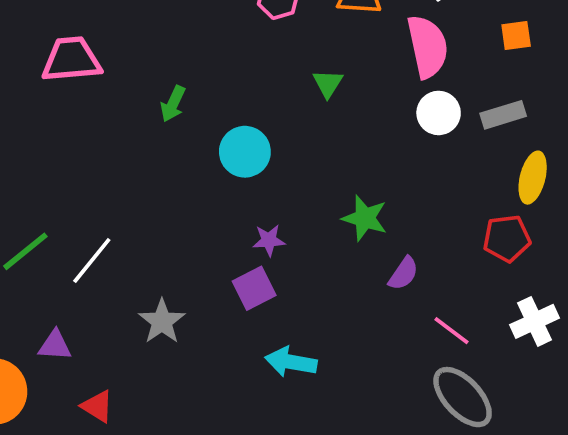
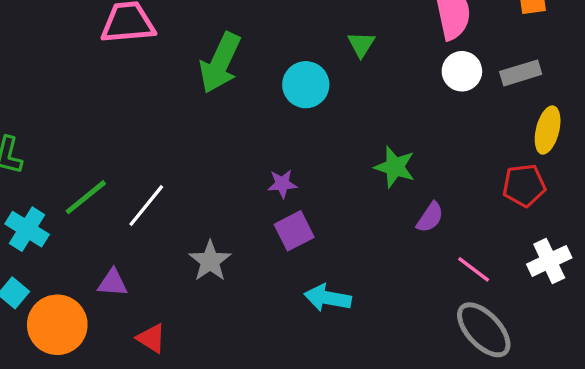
green arrow: (173, 104) -> (220, 63), size x1.8
cyan circle: (245, 152) -> (306, 85), moved
purple star: (269, 240) -> (282, 184), moved

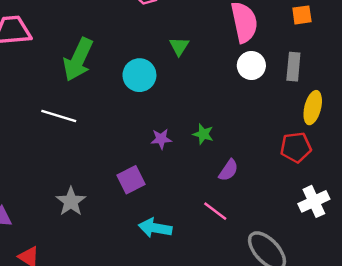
gray rectangle: (521, 73) -> (293, 67), turned -68
green star: (395, 167) -> (203, 134), size x0.7
purple star: (282, 184) -> (161, 139), moved
white line: (146, 206) -> (59, 116), moved, turned 68
pink line: (474, 269) -> (215, 211), moved

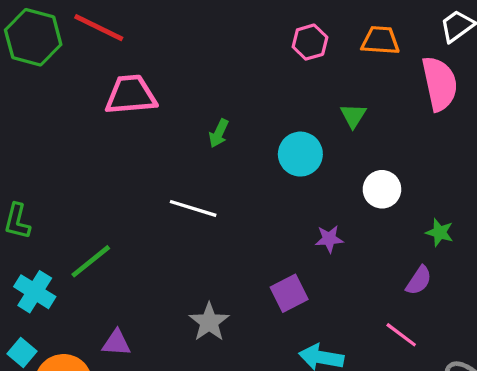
green arrow: (78, 59) -> (219, 133), size x0.5
white circle: (251, 65) -> (382, 189), moved
green star: (203, 134) -> (440, 232), moved

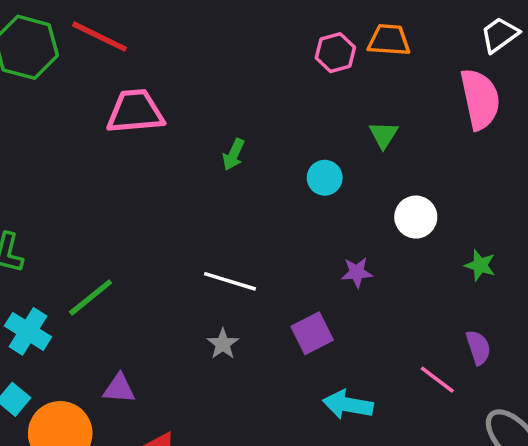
orange trapezoid: (380, 40) -> (389, 40), moved
cyan circle: (300, 154) -> (325, 178), size x0.7
white line: (193, 208) -> (230, 281), moved
purple semicircle: (419, 280) -> (478, 347), moved, turned -52
gray star: (209, 322) -> (223, 344), moved, size x0.7

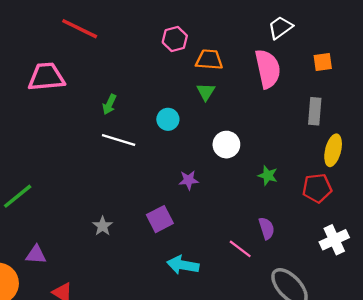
red line: (99, 37) -> (80, 29), moved
orange trapezoid: (389, 40) -> (209, 60), moved
white line: (230, 281) -> (119, 140), moved

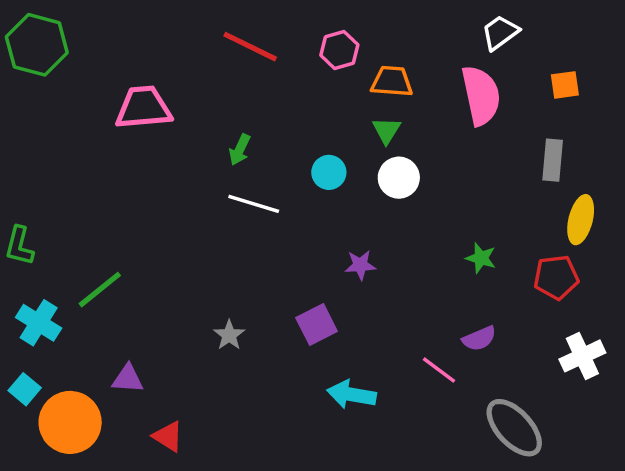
red line: (80, 29) -> (250, 47), moved
white circle: (226, 145) -> (399, 178), moved
purple semicircle: (267, 228) -> (479, 339), turned 85

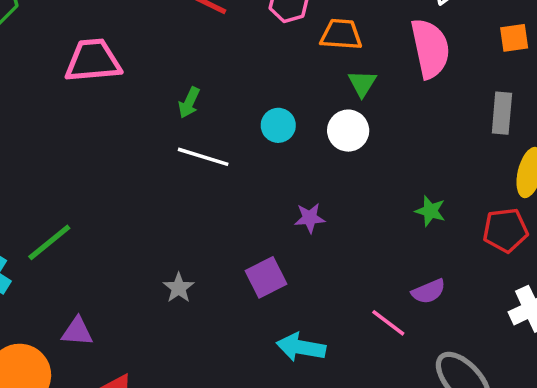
green triangle: (387, 130) -> (362, 83), moved

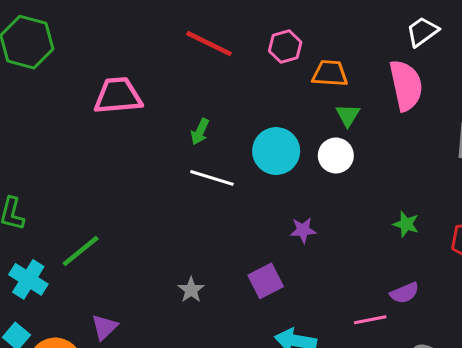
cyan circle: (278, 125) -> (276, 151), size x1.6
pink line: (388, 323) -> (370, 320), turned -48
purple triangle: (77, 332) -> (104, 327), turned -48

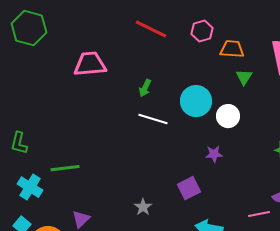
white circle: (336, 156) -> (228, 116), moved
green line: (81, 251) -> (65, 168), turned 32
gray star: (191, 290) -> (143, 207), moved

